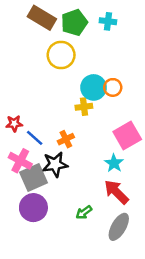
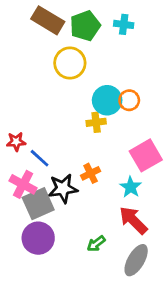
orange cross: (66, 139) -> (91, 173), moved

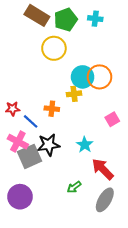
orange circle: (129, 100) -> (99, 77), size x1.5
pink square: (146, 155) -> (112, 119), size x0.6
orange cross: (91, 173) -> (52, 109), moved, turned 32
cyan star: (131, 187) -> (85, 145), moved
purple circle: (38, 238) -> (20, 197), moved

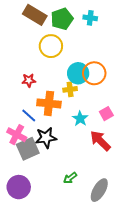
red star: (13, 109) -> (29, 80), moved
orange cross: (52, 109) -> (49, 103), size x1.6
cyan star: (85, 145) -> (80, 119), moved
red arrow: (103, 169) -> (100, 141), moved

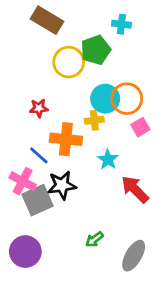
green pentagon: (62, 19) -> (96, 50), moved
pink square: (106, 114) -> (140, 127), moved

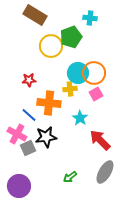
pink square: (140, 127) -> (96, 94), moved
gray square: (38, 200) -> (28, 148), size x0.7
gray ellipse: (134, 256) -> (105, 172), moved

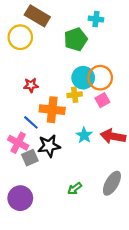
yellow circle: (51, 46) -> (20, 37), moved
cyan star: (80, 118) -> (84, 135), moved
red arrow: (100, 140) -> (113, 136), moved, turned -35

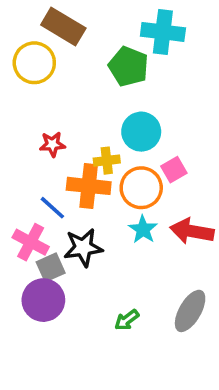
cyan cross: (96, 19) -> (163, 32), size x1.6
green pentagon: (76, 39) -> (129, 66), turned -30
orange circle: (100, 78) -> (141, 188), moved
yellow cross: (75, 95) -> (107, 161), moved
purple circle: (20, 198) -> (43, 300), moved

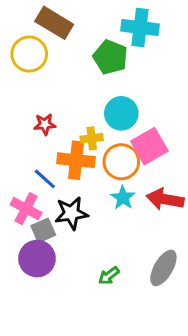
pink square: (174, 170) -> (149, 146), size x1.6

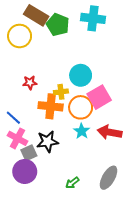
green pentagon: (110, 57) -> (58, 25), moved
blue line: (45, 179) -> (13, 118), moved

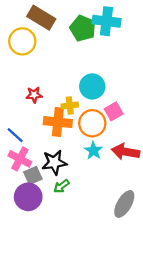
green pentagon: (58, 25) -> (83, 28), moved
pink square: (99, 97) -> (114, 111), size x0.7
green arrow: (72, 183) -> (61, 186), moved

